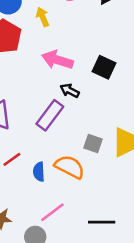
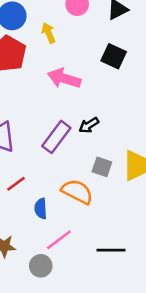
black square: (104, 67) -> (114, 56), moved
black arrow: (70, 91) -> (89, 125), moved, turned -60
blue semicircle: (39, 172) -> (41, 209), moved

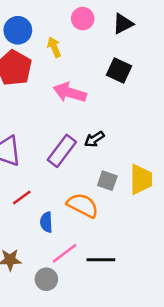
black line: (111, 250) -> (101, 260), moved

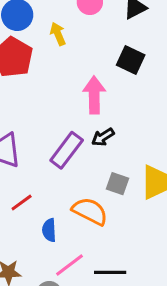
pink arrow: (70, 93) -> (94, 95), moved, turned 72

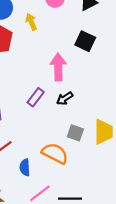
purple rectangle: (67, 150) -> (36, 97), moved, size x0.7

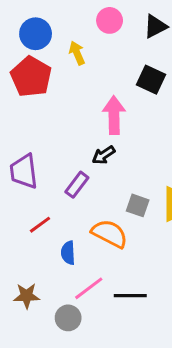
purple rectangle: (36, 97) -> (77, 185), moved
black arrow: (65, 98) -> (104, 155), moved

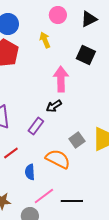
yellow arrow: (77, 53) -> (45, 40), moved
gray square: (138, 205) -> (77, 140), turned 35

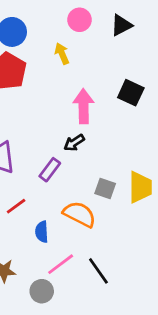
black square: (86, 55) -> (131, 93), moved
gray square: (77, 140) -> (105, 189), turned -35
black line: (72, 201) -> (98, 271), turned 55

